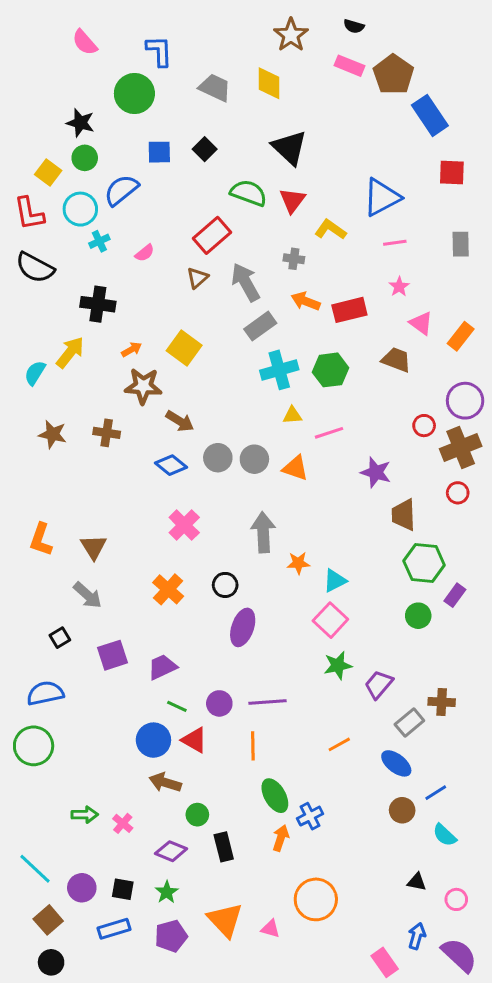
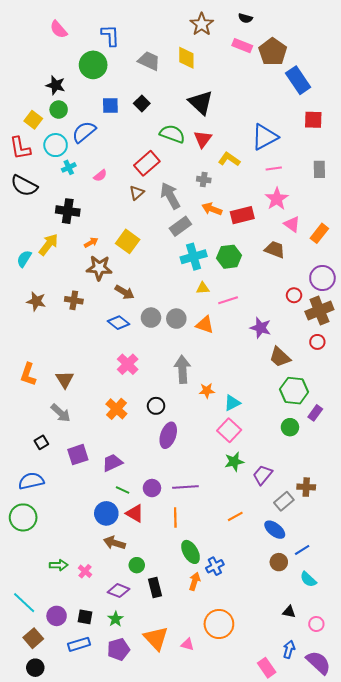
pink star: (399, 287) -> (277, 199), size x1.6
brown trapezoid: (404, 515) -> (280, 357), turned -45

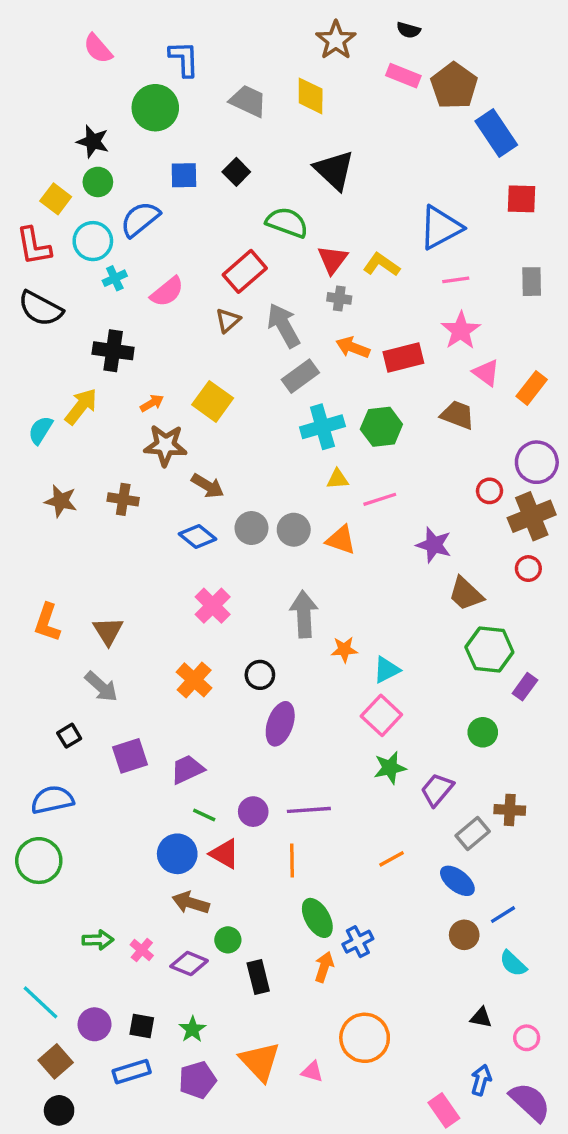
red triangle: (203, 139) -> (333, 260), moved
pink semicircle: (100, 176) -> (167, 292), size x1.5
green circle: (290, 427) -> (483, 732), moved
purple diamond: (118, 591) -> (189, 964), moved

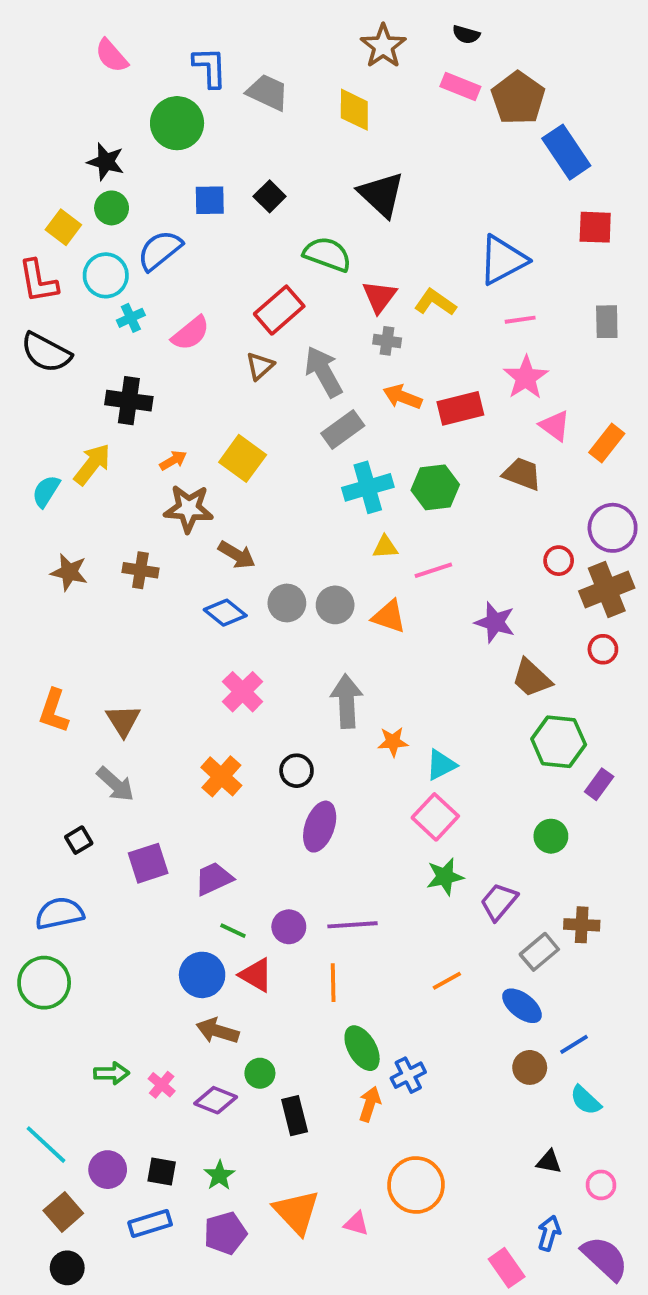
gray trapezoid: (248, 101) -> (268, 92), moved

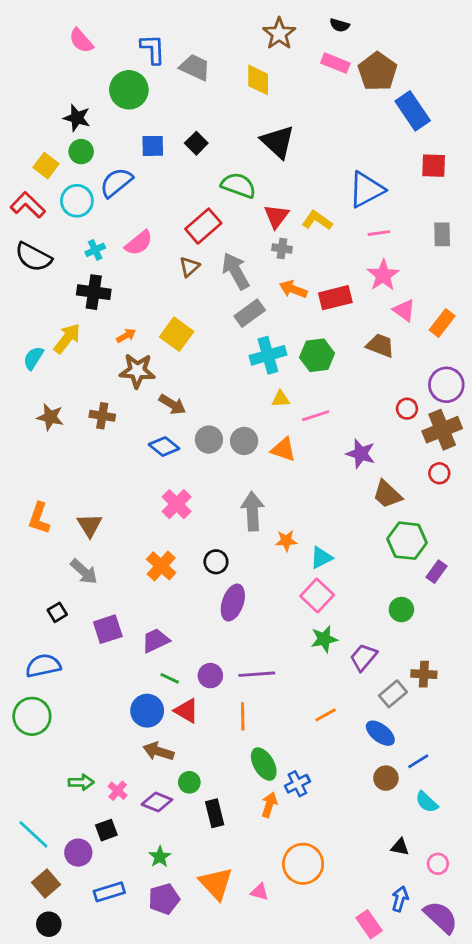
red L-shape: (38, 281) -> (28, 205), turned 144
cyan cross: (131, 318) -> (95, 250), moved
black square: (162, 1171) -> (106, 830), moved, turned -30

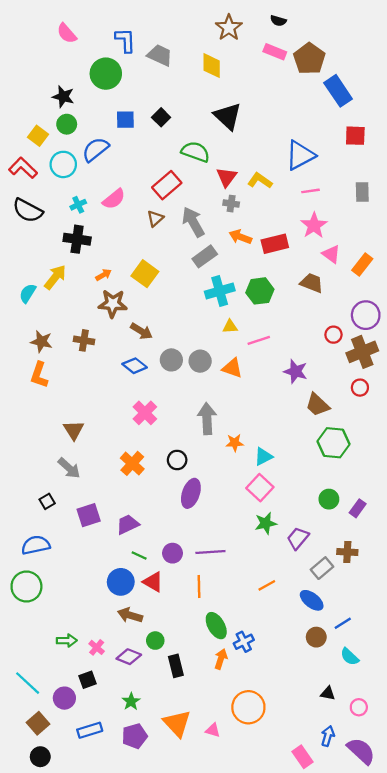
orange L-shape: (39, 518) -> (39, 375), moved
purple rectangle: (437, 572) -> (358, 508), moved

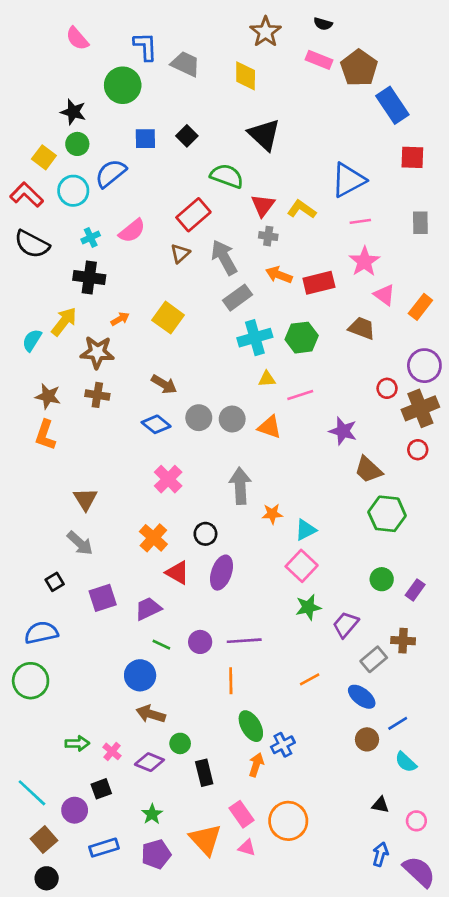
brown star: (113, 304) -> (97, 352), moved
red triangle: (153, 582) -> (177, 573), moved
pink rectangle: (302, 757) -> (242, 814), moved

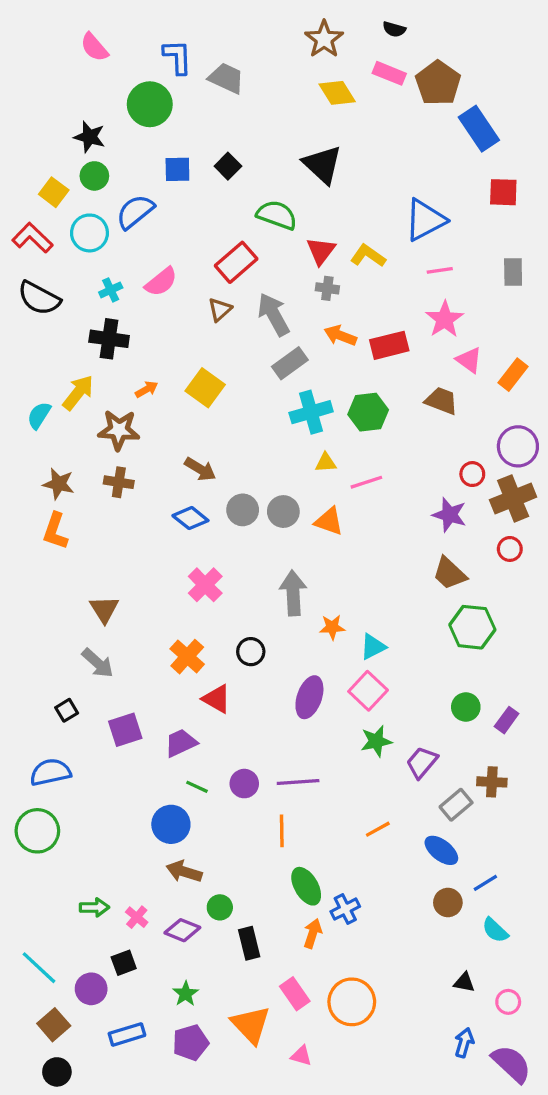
yellow diamond: (246, 76) -> (337, 93), moved, turned -32
purple star: (343, 431) -> (450, 515), moved
purple ellipse: (221, 573) -> (309, 697), moved
pink triangle: (247, 848) -> (301, 1056), moved

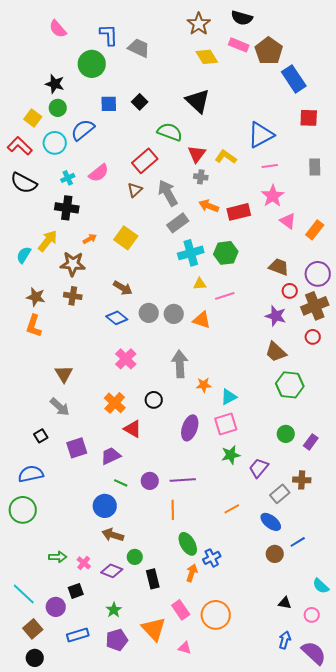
black semicircle: (394, 29) -> (242, 18), size x1.5
brown trapezoid: (441, 401) -> (279, 267), moved
pink square: (368, 691) -> (226, 424), turned 30
cyan semicircle: (495, 930) -> (321, 586), moved

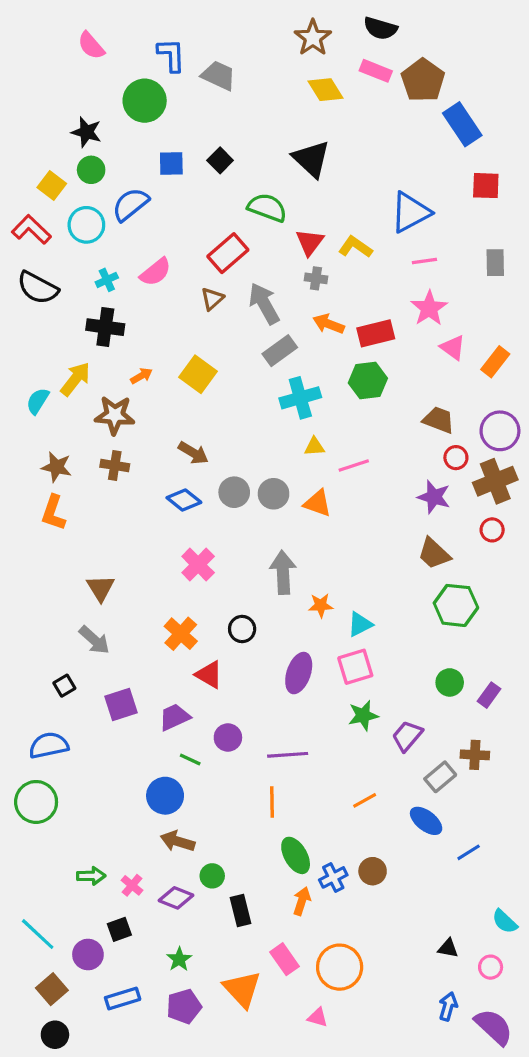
green hexagon: (226, 253) -> (368, 381), moved
purple circle: (150, 481) -> (228, 738), moved
brown circle: (275, 554) -> (373, 871), moved
pink triangle: (185, 648) -> (318, 1017), moved

